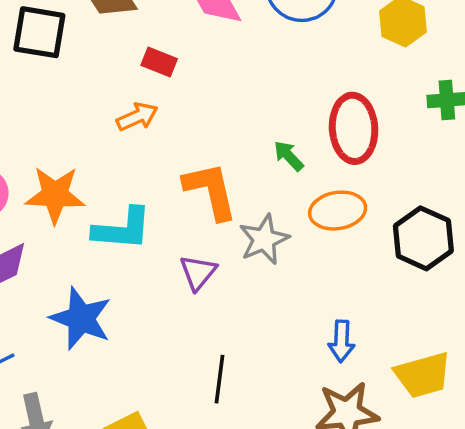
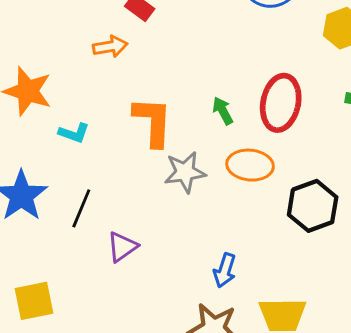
cyan L-shape: (122, 229) -> (74, 133), size x0.6
purple triangle: (198, 272) -> (122, 247), moved
black line: (219, 379) -> (81, 208), moved

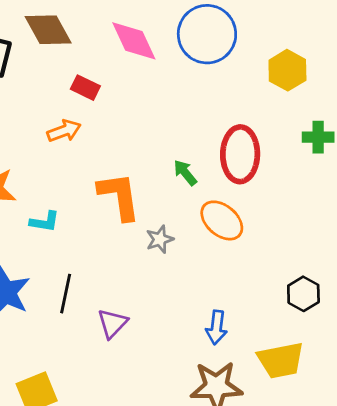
orange ellipse: (250, 165) -> (222, 220), turned 45
gray star: (185, 172) -> (160, 239), size x0.7
black hexagon: (313, 206) -> (303, 294), moved, size x0.7

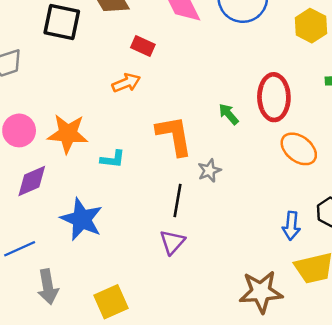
orange ellipse: (222, 220) -> (299, 149), moved
black line: (66, 294) -> (177, 200), moved
blue arrow: (216, 327) -> (291, 226), moved

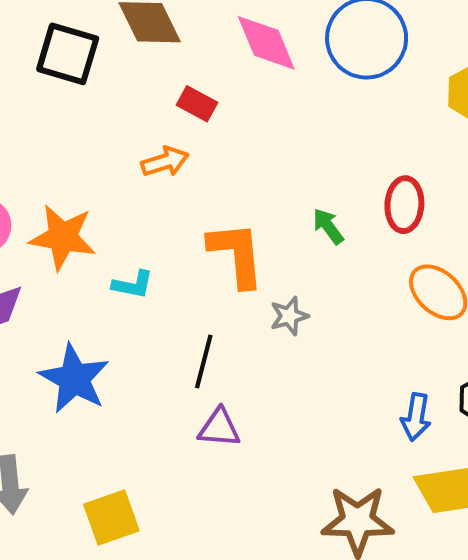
red ellipse: (274, 97) -> (404, 205), size x0.7
black line: (177, 200) -> (204, 361), moved
purple triangle: (172, 242) -> (219, 428), turned 48

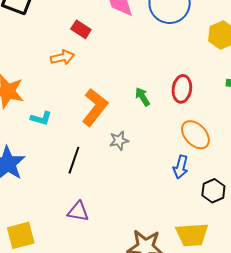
orange L-shape: (236, 254) -> (95, 107), turned 39
blue arrow: (416, 417) -> (181, 167), moved
purple triangle: (219, 428) -> (78, 211), moved

